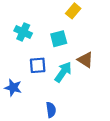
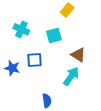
cyan arrow: (63, 72) -> (71, 76), moved
blue star: (13, 88) -> (12, 68), moved

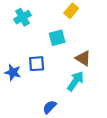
cyan cross: (21, 29) -> (22, 17), moved, turned 35
blue semicircle: (47, 101) -> (50, 107), turned -128

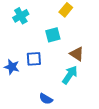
blue semicircle: (50, 107) -> (46, 99), turned -104

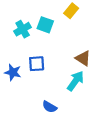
cyan cross: (21, 16) -> (23, 29), moved
cyan square: (53, 35) -> (45, 25), moved, turned 35

